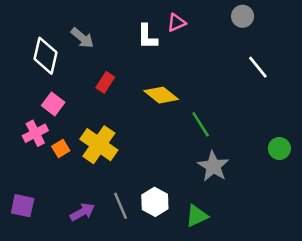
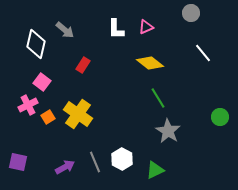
pink triangle: (176, 23) -> (146, 27), moved
yellow diamond: (161, 95) -> (150, 63), moved

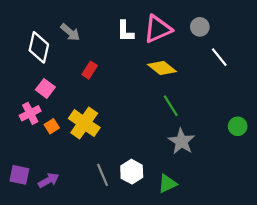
gray circle: (191, 13) -> (200, 27), moved
pink triangle: (146, 27) -> (158, 29), size x1.8
purple arrow: (65, 167) -> (49, 180), moved

